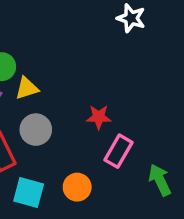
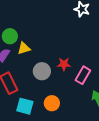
gray circle: (36, 130) -> (42, 71), moved
pink rectangle: (118, 151) -> (83, 75), moved

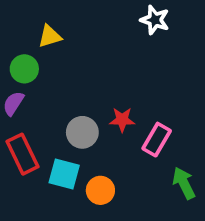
yellow triangle: (24, 48) -> (50, 36), moved
cyan square: (25, 106) -> (64, 174), moved

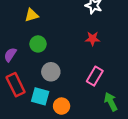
green circle: (24, 69) -> (38, 44), moved
red star: (122, 120) -> (93, 39), moved

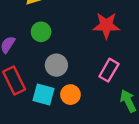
red star: (93, 39) -> (106, 25), size x1.5
orange circle: (62, 106) -> (70, 95), moved

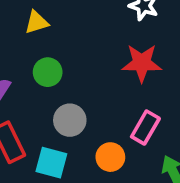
orange circle: (70, 95) -> (110, 157), moved

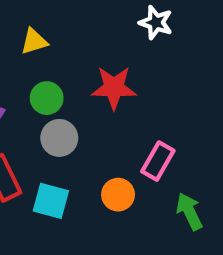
red star: (142, 63) -> (114, 88), moved
gray circle: (70, 120) -> (59, 138), moved

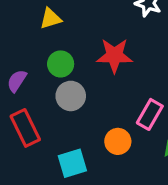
cyan square: (51, 201) -> (72, 163), moved, turned -32

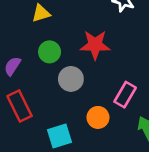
gray circle: (71, 96) -> (71, 79), moved

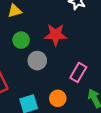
orange circle: (98, 117) -> (58, 98), moved

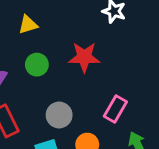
gray circle: (37, 61) -> (59, 115), moved

